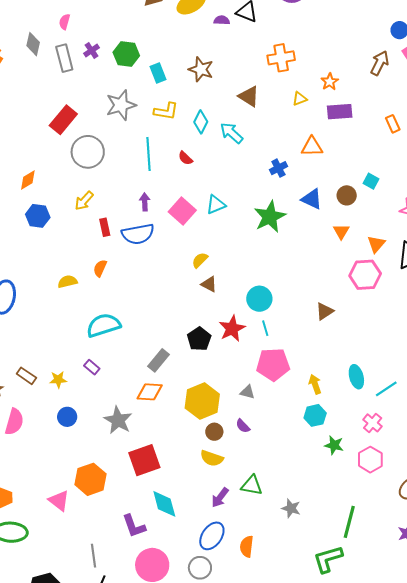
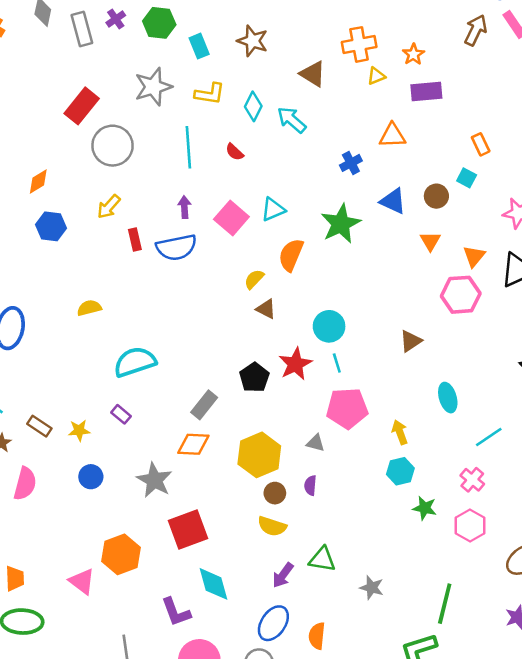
orange cross: (281, 58) -> (359, 44), moved
orange rectangle: (393, 124) -> (481, 144), moved
orange semicircle: (100, 268) -> (291, 255), moved, size x1.5
cyan ellipse: (356, 377) -> (448, 398), moved
purple semicircle: (243, 426) -> (310, 485), turned 49

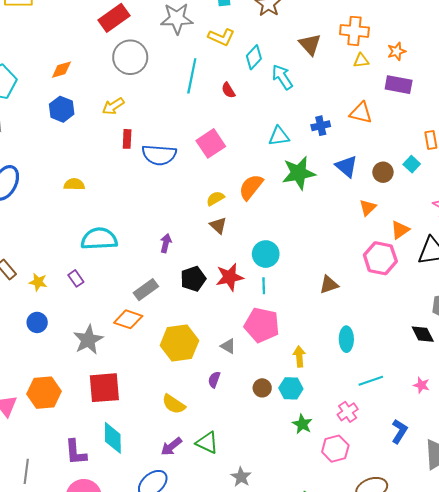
purple arrow: (184, 207) -> (166, 243), moved
cyan triangle: (273, 210) -> (279, 136), moved
brown circle: (275, 493) -> (262, 388), moved

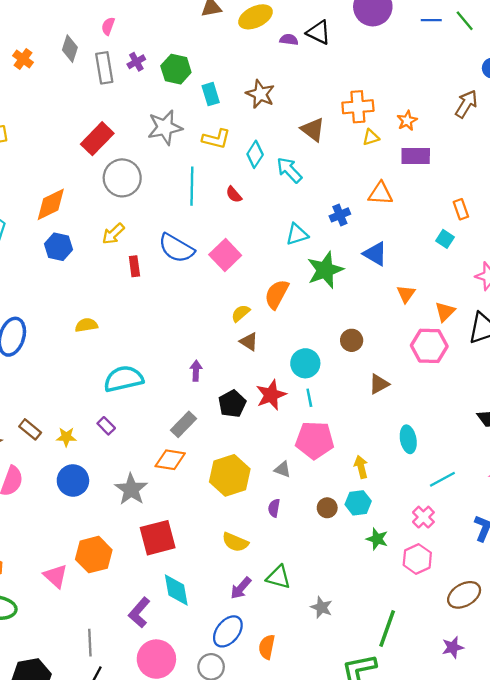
orange diamond: (61, 70) -> (51, 204), size x1.5
blue semicircle: (159, 155) -> (176, 248), moved, turned 36
brown circle: (383, 172) -> (352, 340), moved
blue circle: (37, 322) -> (73, 480), size x1.4
purple L-shape: (76, 452) -> (139, 612), turned 56

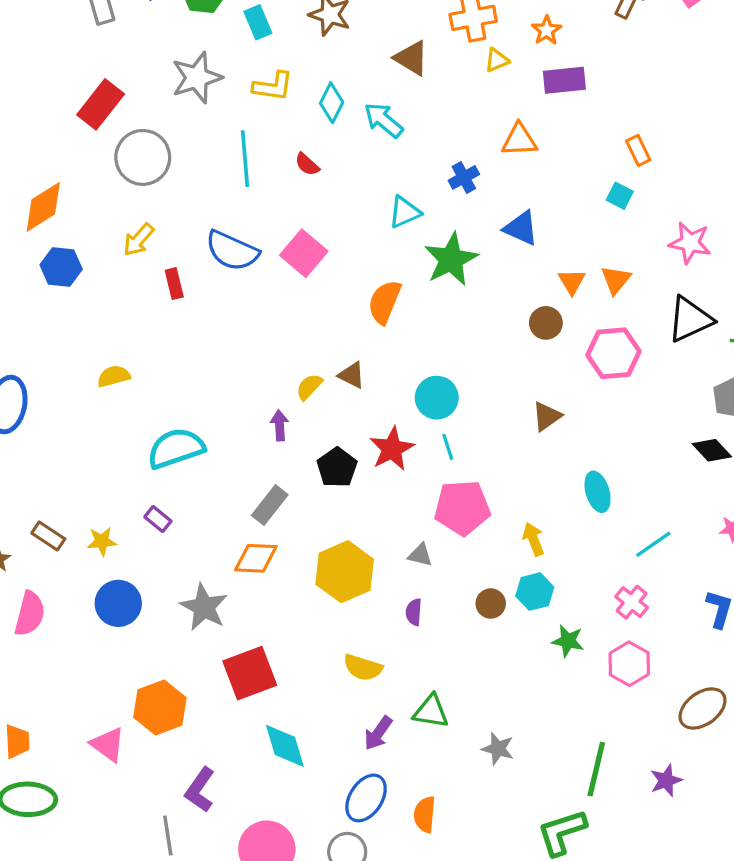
orange triangle: (445, 312) -> (616, 280), moved
yellow semicircle: (241, 313) -> (309, 387), moved
brown circle: (352, 340) -> (546, 323), moved
purple L-shape: (139, 612) -> (200, 790), moved
purple star: (453, 647) -> (666, 780), moved

